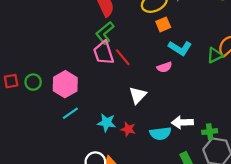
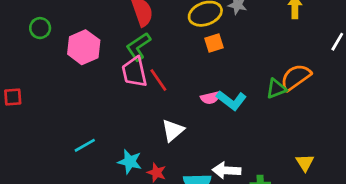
cyan L-shape: (180, 48) -> (231, 100), moved
green circle: (33, 82) -> (40, 28), moved
pink hexagon: (65, 84) -> (84, 47), moved

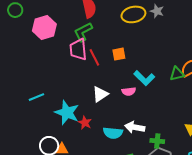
orange square: (214, 43) -> (119, 54), moved
pink semicircle: (210, 98) -> (129, 91), moved
cyan star: (130, 162) -> (67, 113), size x1.4

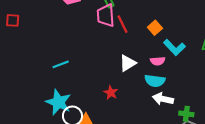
orange square: (119, 54) -> (155, 28), moved, turned -32
cyan star: (67, 113) -> (58, 102), moved
cyan semicircle: (113, 133) -> (155, 81), moved

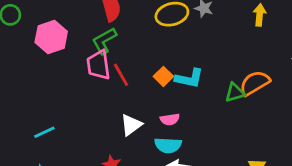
cyan L-shape: (174, 47) -> (189, 78), moved, turned -30

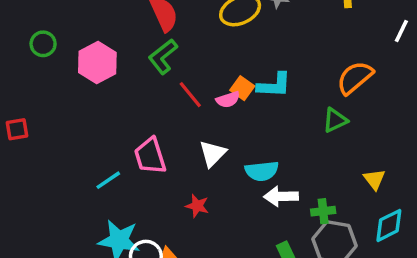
pink trapezoid: (98, 65) -> (150, 156), moved
green triangle: (235, 93) -> (335, 120), moved
pink semicircle: (170, 119) -> (228, 100), moved

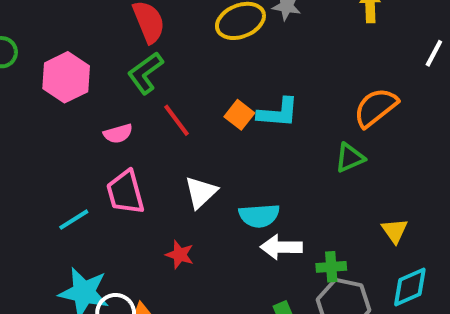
pink semicircle: (228, 100) -> (118, 134), moved

